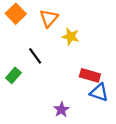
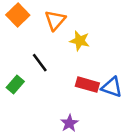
red rectangle: (90, 75) -> (87, 85), moved
blue triangle: (99, 92) -> (112, 87), moved

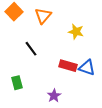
yellow star: (80, 41) -> (76, 32), moved
green rectangle: (15, 85) -> (17, 83), moved, turned -56

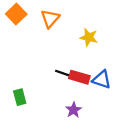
black line: (31, 49) -> (64, 74), moved, turned -35
purple star: (54, 96) -> (74, 110), moved

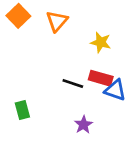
red rectangle: (79, 77) -> (101, 78), moved

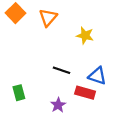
red rectangle: (101, 78) -> (85, 93), moved
purple star: (83, 125) -> (58, 105), moved

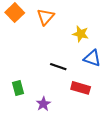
blue triangle: (97, 76) -> (92, 58), moved
purple star: (58, 105) -> (43, 104), moved

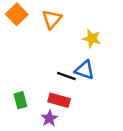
blue triangle: (92, 58) -> (84, 70), moved
red rectangle: (81, 88) -> (59, 100), moved

